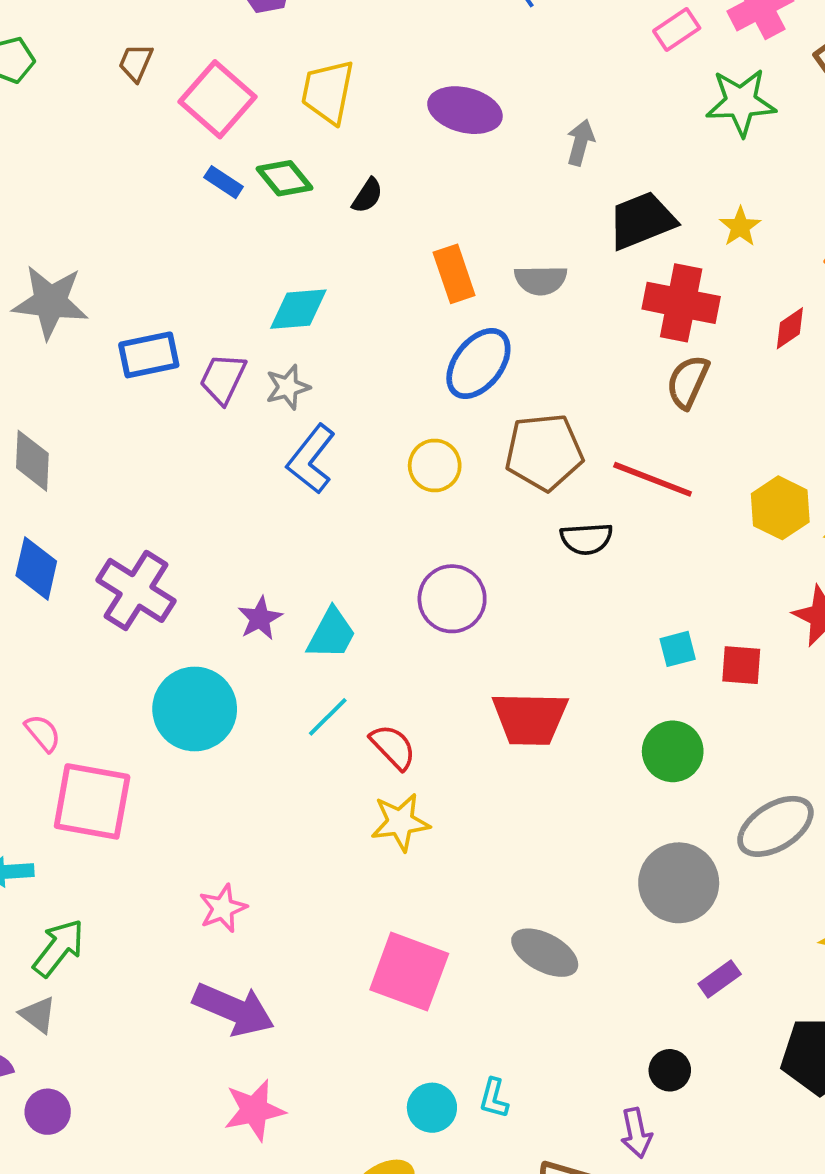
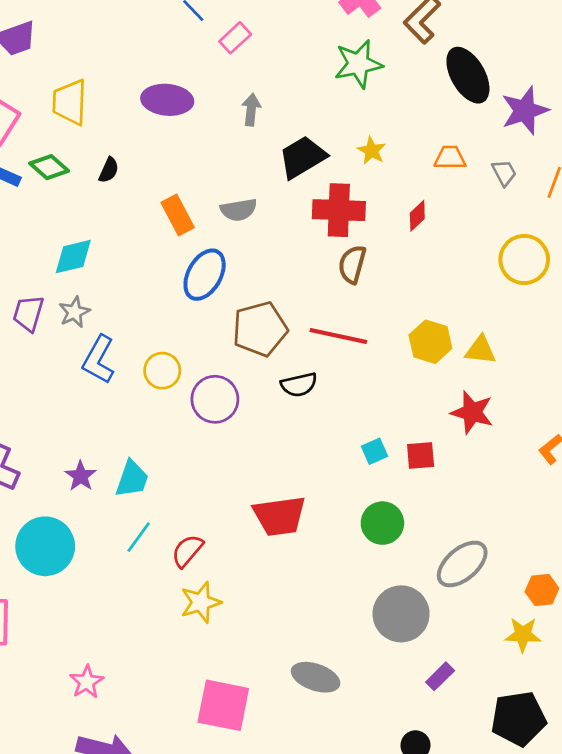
pink rectangle: (677, 30) -> (235, 38), moved
yellow circle: (435, 465) -> (162, 371), moved
purple circle: (452, 599) -> (215, 399), moved
red semicircle: (393, 747) -> (187, 551), turned -87

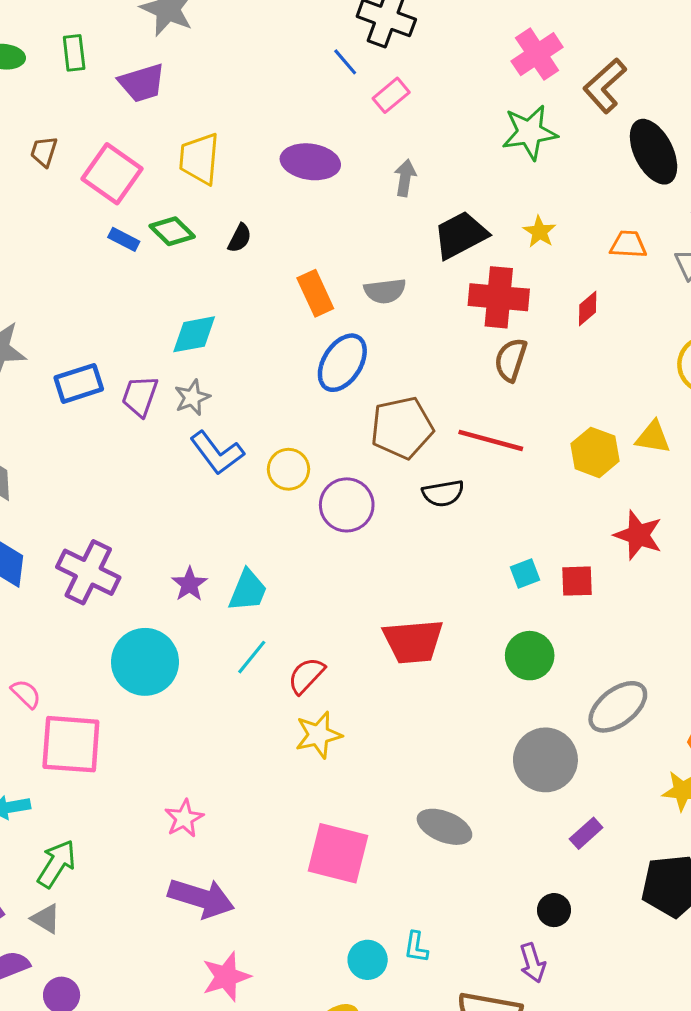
yellow triangle: (481, 350) -> (653, 437), moved
blue L-shape: (99, 360) -> (217, 453), turned -69

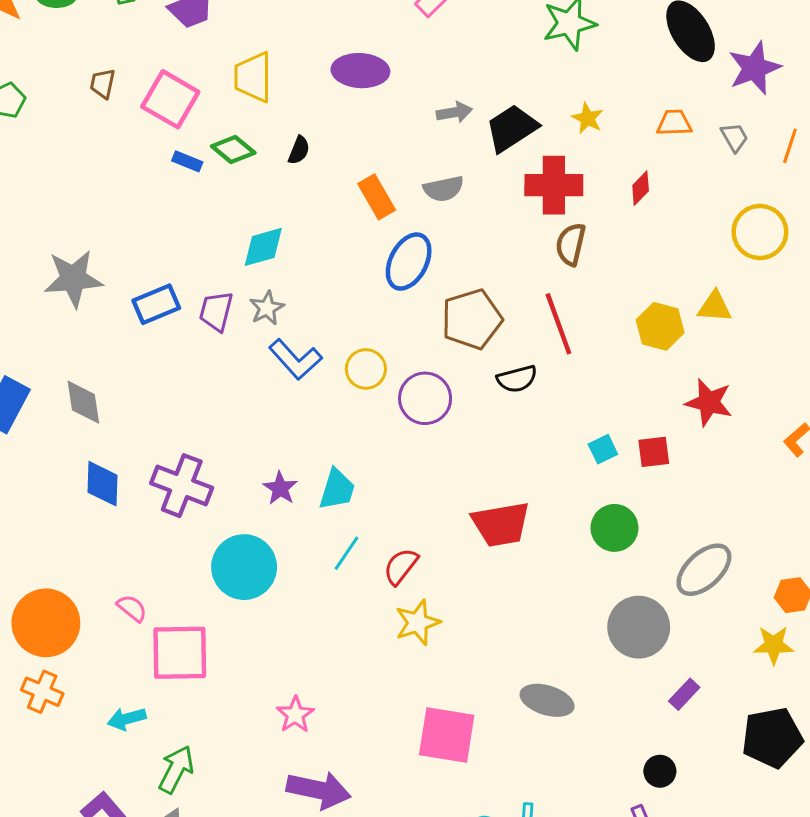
gray arrow: (405, 178) -> (454, 112), moved, turned 76
red line: (491, 440) -> (558, 324), turned 60

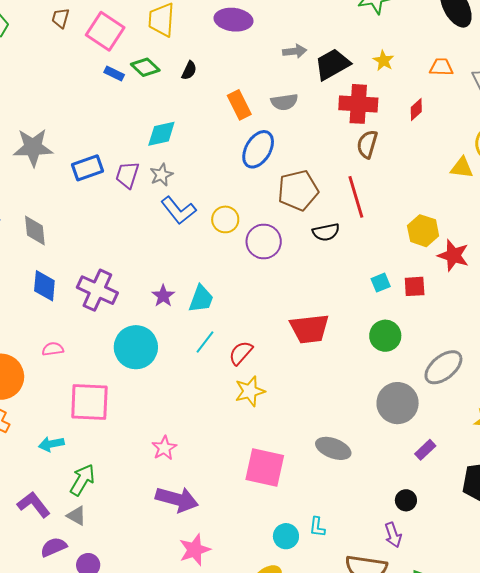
yellow triangle: (715, 307) -> (462, 168), moved
yellow hexagon: (660, 326) -> (423, 231), moved
pink semicircle: (132, 608) -> (53, 349), moved, turned -50

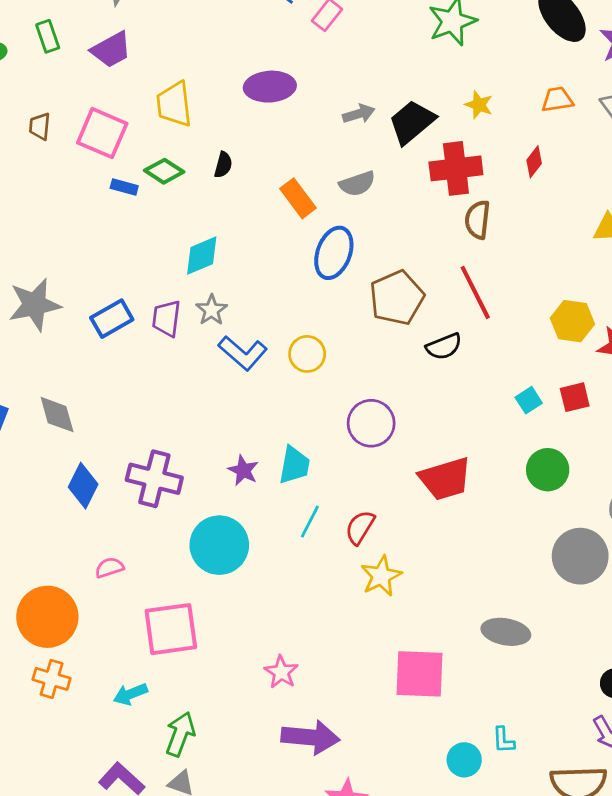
purple circle: (264, 241) -> (371, 423), moved
blue diamond: (44, 286) -> (83, 486), turned 32

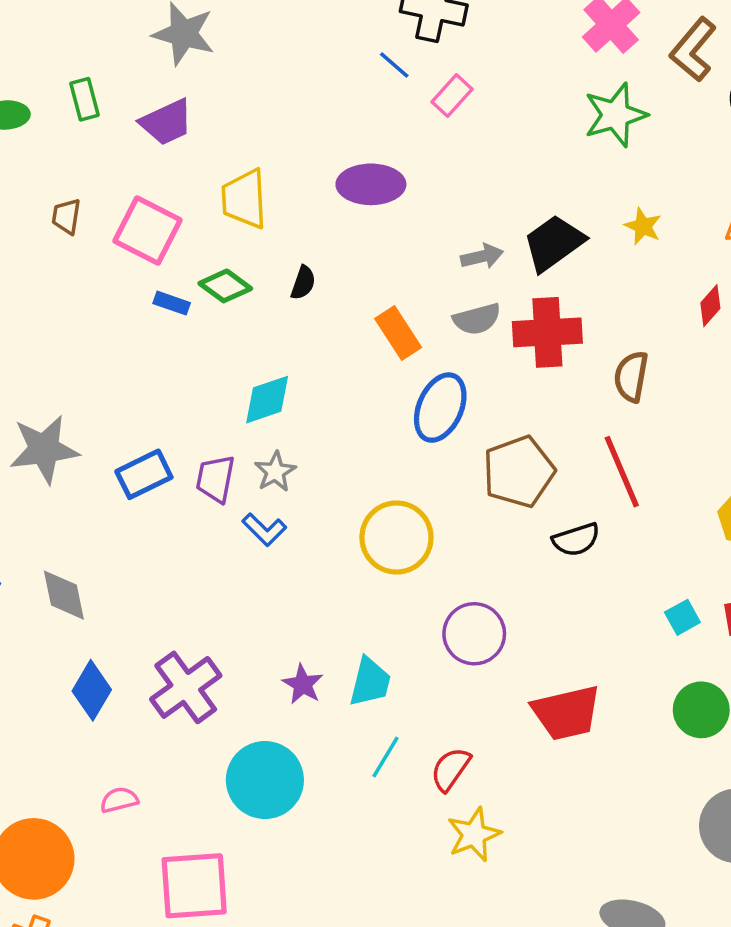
gray arrow: (359, 114) -> (482, 256), moved
red cross: (456, 168) -> (547, 332), moved
blue L-shape: (243, 353) -> (264, 530), moved, size x0.7
yellow circle: (307, 354) -> (396, 537), size x1.5
purple cross: (154, 479) -> (186, 687), turned 36

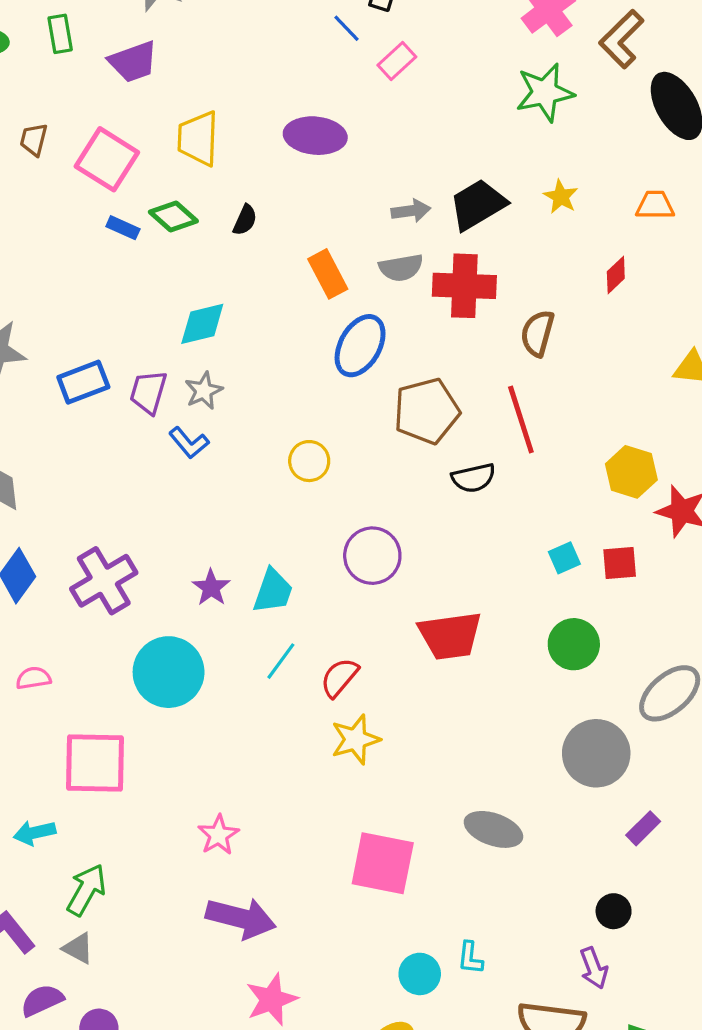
yellow circle: (396, 537) -> (309, 461), size x0.6

